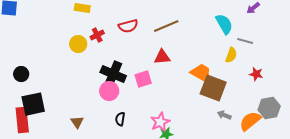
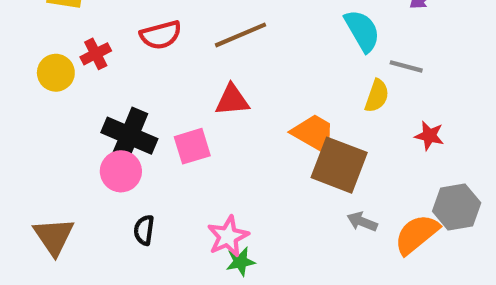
brown triangle: (77, 122) -> (54, 236), size x1.5

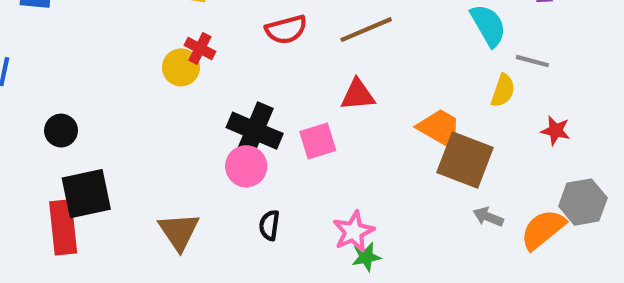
red cross: (96, 54) -> (200, 48), moved, turned -36

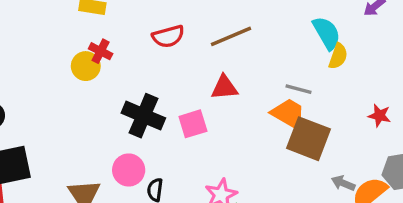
gray line: (532, 61) -> (299, 89), moved
yellow semicircle: (503, 91) -> (338, 56), moved
pink circle: (246, 166) -> (129, 170), moved
gray arrow: (488, 217) -> (343, 183), moved

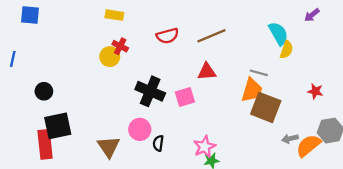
orange trapezoid: (289, 114) -> (252, 90), turned 76
gray arrow: (343, 183) -> (290, 139), turned -35

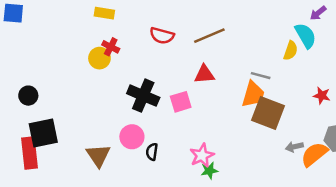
cyan semicircle: (278, 33) -> (306, 36), moved
red semicircle: (168, 36) -> (162, 36), turned 30

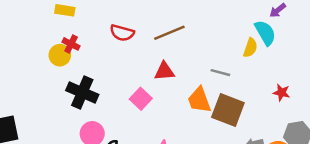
orange trapezoid: (253, 94) -> (199, 100), moved, turned 144
black cross: (143, 96) -> (82, 93), moved
pink square: (181, 102) -> (141, 99), turned -30

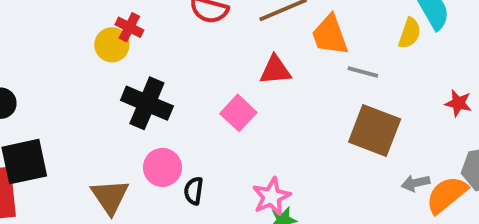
orange trapezoid: (199, 100) -> (330, 35), moved

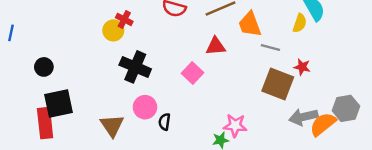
red star: (458, 103) -> (302, 67), moved
gray arrow: (415, 183) -> (303, 117), size x1.6
pink star: (271, 197) -> (235, 125), moved, turned 30

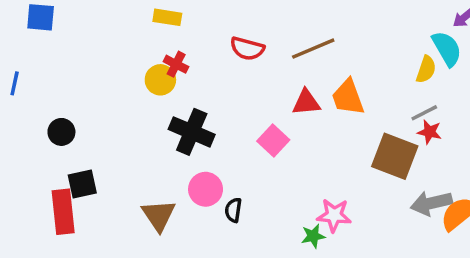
orange trapezoid: (250, 24) -> (348, 97), moved
gray line: (270, 47) -> (424, 113), moved, turned -42
black square: (58, 104) -> (82, 184), size x0.7

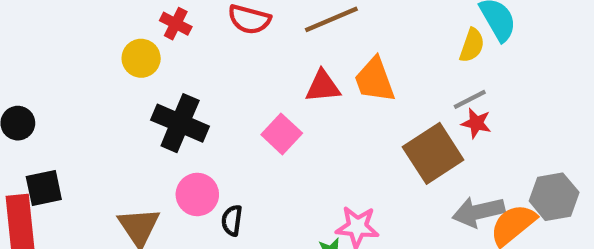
red cross: (176, 64) -> (176, 24), moved
brown square: (395, 156) -> (433, 153), turned 36

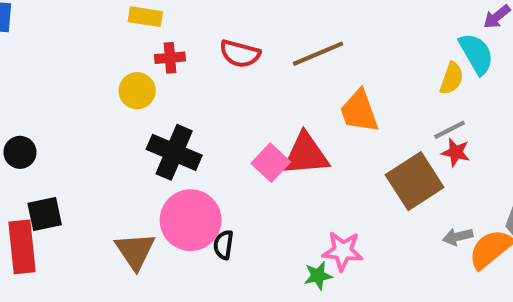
red cross: (176, 24) -> (170, 58), turned -32
red triangle: (323, 86) -> (306, 154), moved, size x1.4
pink circle: (197, 194) -> (191, 220), size x1.5
gray arrow: (478, 212) -> (458, 237), size x0.6

